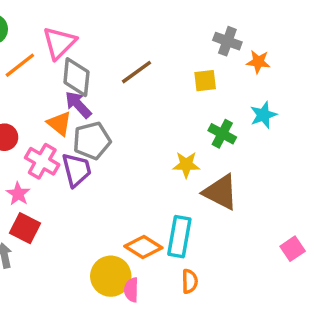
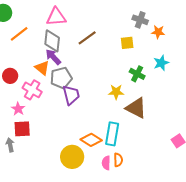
pink triangle: (59, 43) -> (56, 17), moved, turned 40
purple trapezoid: (76, 170) -> (71, 95), moved
red square: (25, 228) -> (22, 129), turned -30
pink semicircle: (131, 290) -> (106, 163), moved

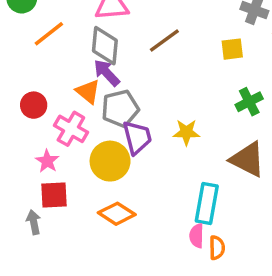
green cross: (137, 74) -> (249, 102), turned 35
yellow star: (116, 92) -> (186, 132), moved
orange diamond: (91, 140) -> (117, 214), moved
yellow circle: (72, 157) -> (110, 161), moved
pink semicircle: (106, 163) -> (197, 236), moved

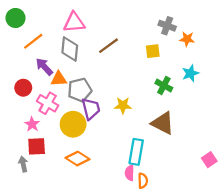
purple arrow: (107, 73) -> (44, 67), moved
orange triangle: (88, 91) -> (59, 79), turned -42
green cross: (249, 102) -> (164, 85), turned -35

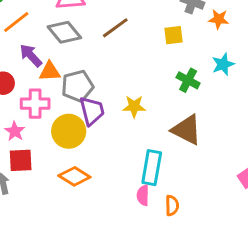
gray diamond: (70, 49) -> (64, 32), turned -45
pink cross: (48, 103) -> (35, 104), turned -30
orange semicircle: (143, 181) -> (172, 205), moved

